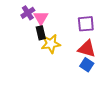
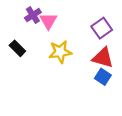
purple square: (86, 24) -> (102, 28), turned -30
black rectangle: (41, 33) -> (17, 48), moved, turned -32

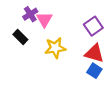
black rectangle: (17, 48) -> (20, 37), moved

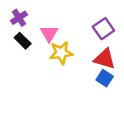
purple cross: (30, 14) -> (19, 18), moved
pink triangle: (44, 20) -> (49, 33), moved

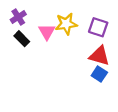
purple square: (103, 29) -> (98, 27), turned -36
yellow star: (61, 53) -> (66, 24), moved

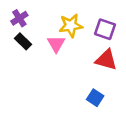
pink triangle: (47, 32) -> (56, 44), moved
blue square: (99, 74) -> (95, 98), moved

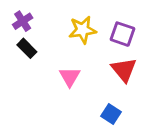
pink triangle: (56, 44) -> (70, 77), moved
red triangle: (106, 60) -> (124, 70), turned 35

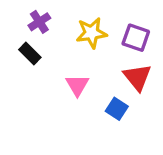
purple cross: (23, 21) -> (39, 22), moved
blue square: (111, 114) -> (117, 109), moved

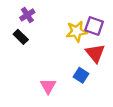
yellow star: (91, 33) -> (77, 31), moved
pink triangle: (77, 85) -> (48, 86), moved

